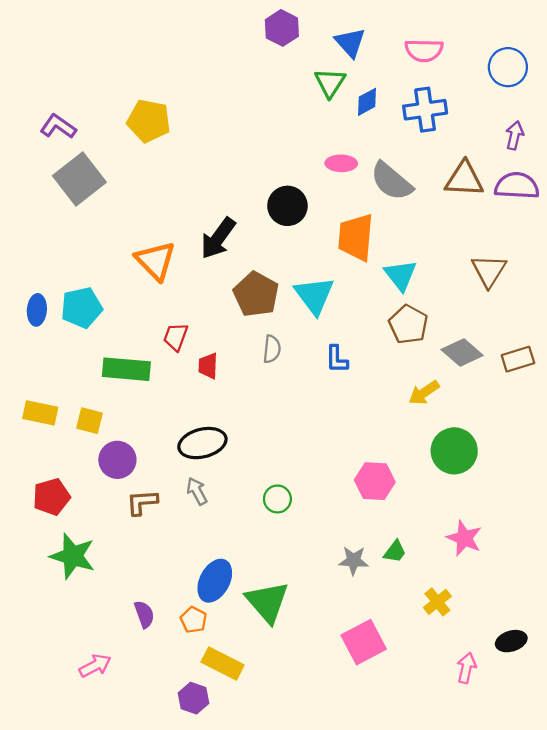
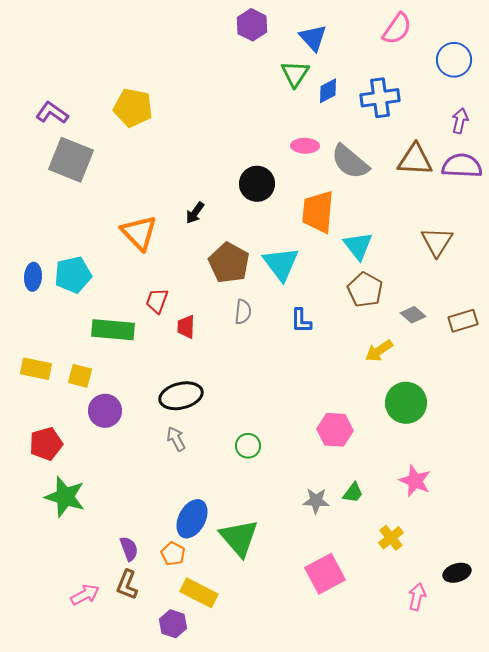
pink semicircle: (424, 50) -> (397, 29), moved, turned -56
gray square: (79, 179) -> (71, 160), turned -30
black arrow: (218, 238) -> (195, 213), size x0.6
gray diamond: (462, 352) -> (413, 315), size x0.7
brown L-shape: (142, 502) -> (127, 585), moved, turned -64

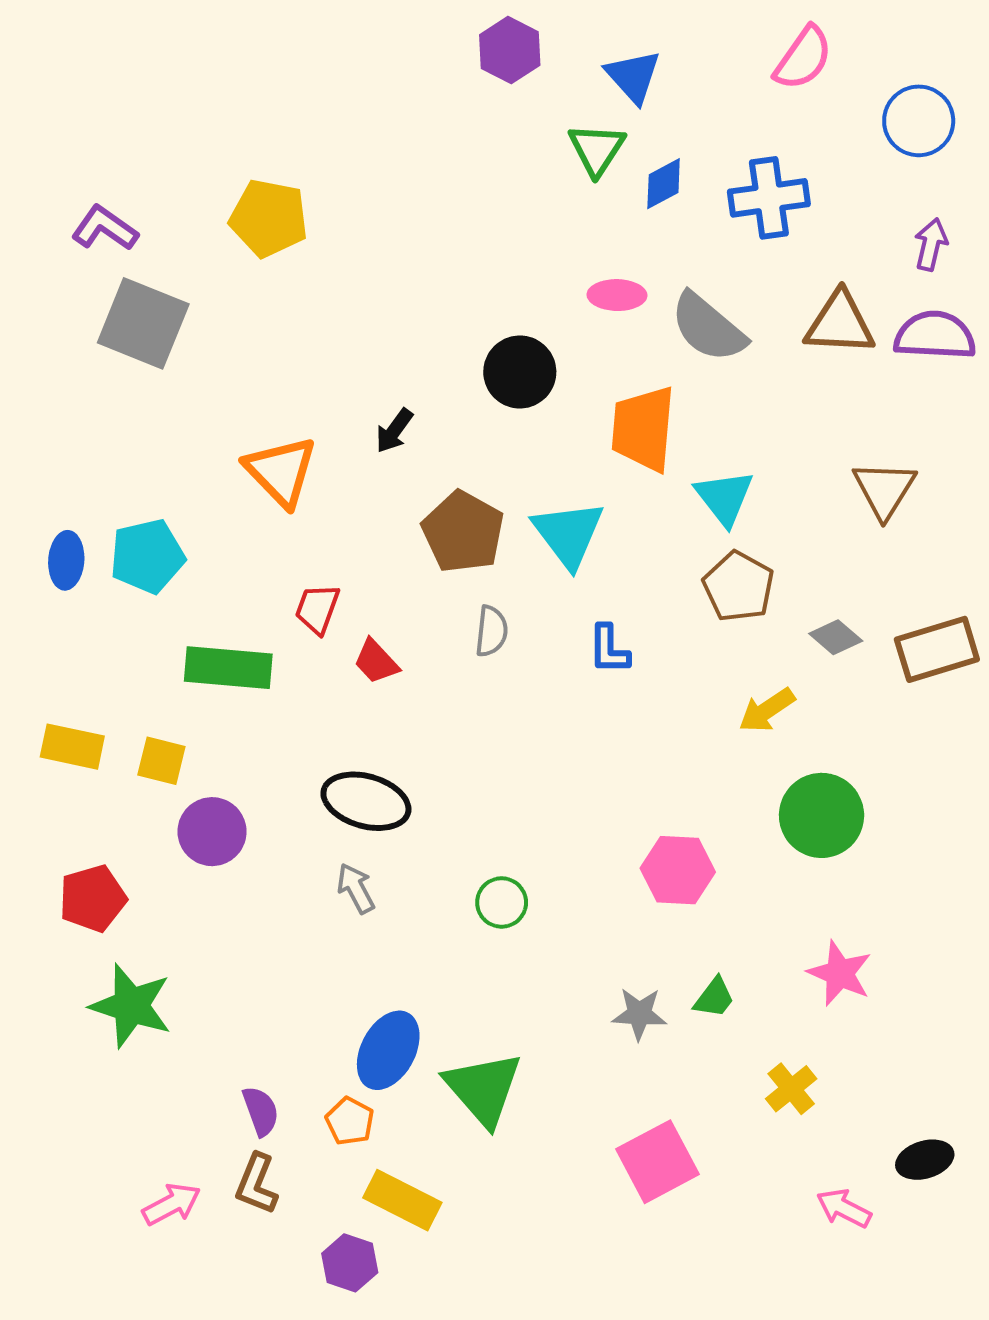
brown rectangle: (463, 321) -> (937, 649), size x1.4
red trapezoid: (186, 327) -> (376, 662), turned -45
black ellipse: (181, 396) -> (366, 801), turned 30
pink arrow: (417, 597) -> (844, 1208), turned -76

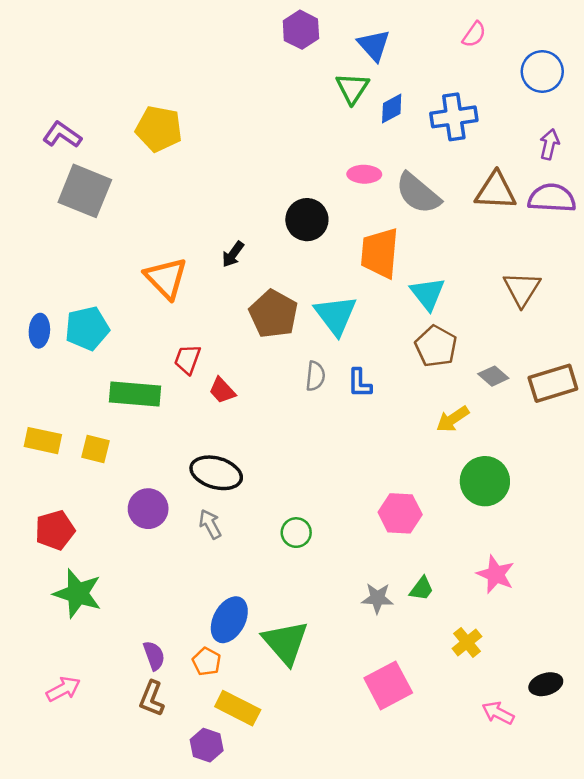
pink semicircle: (803, 58) -> (474, 34), size x0.7
gray semicircle: (491, 631) -> (315, 376), moved
purple circle: (212, 832) -> (148, 509), moved
pink arrow: (172, 1204) -> (63, 689), moved

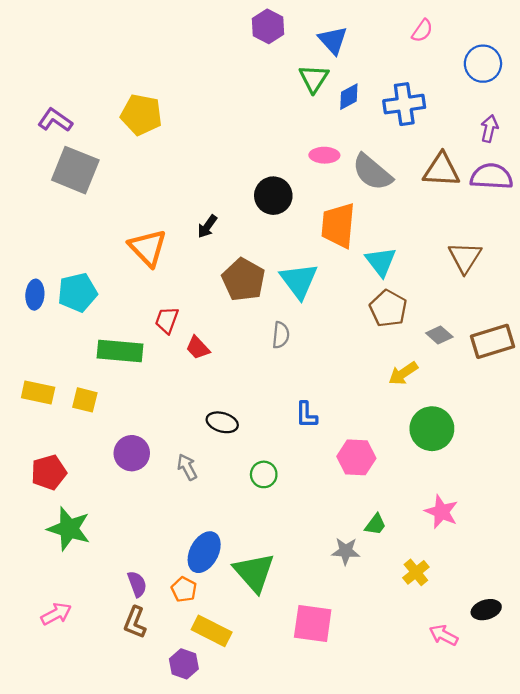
blue L-shape: (359, 383) -> (306, 415), moved
black ellipse: (216, 473) -> (222, 422), moved, size x0.7
gray star: (377, 598) -> (346, 551), moved
pink square: (388, 685) -> (313, 623), moved, turned 36

